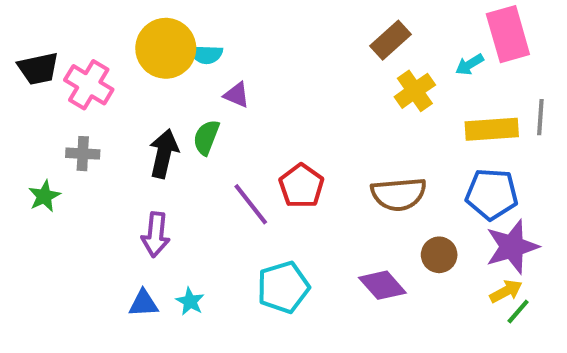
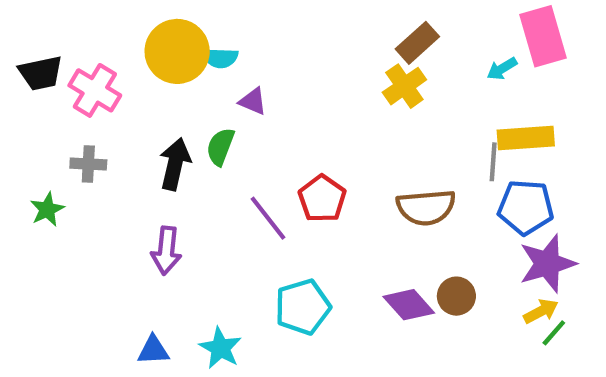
yellow cross: (415, 91) -> (404, 86), moved
gray line: (540, 117) -> (493, 162), moved
brown circle: (439, 255) -> (456, 296), moved
cyan star: (190, 301) -> (220, 348), moved, size x1.4
blue triangle: (143, 303) -> (153, 350), moved

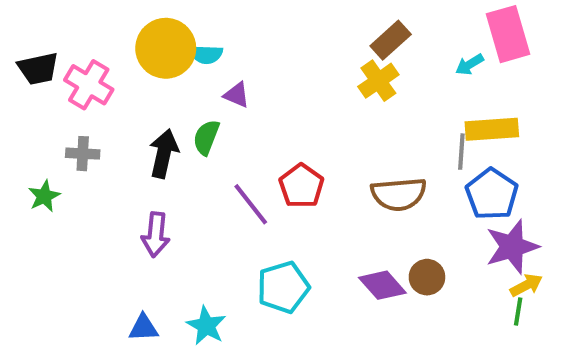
blue pentagon: (526, 207) -> (492, 194), turned 30
yellow arrow: (541, 311) -> (526, 285), moved
green line: (554, 333) -> (518, 312), turned -32

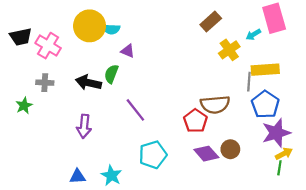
yellow cross: (378, 81) -> (229, 50), moved
black arrow: (164, 154) -> (88, 83), turned -90
red pentagon: (301, 186) -> (195, 121), moved

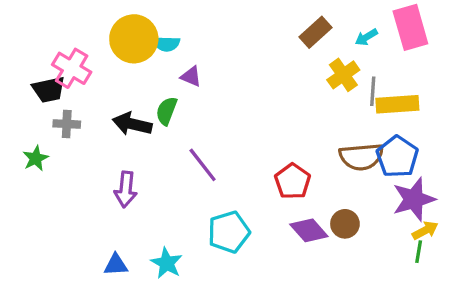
cyan arrow: (253, 35) -> (366, 37), moved
black trapezoid: (21, 37) -> (49, 90), moved
gray line: (249, 82) -> (373, 91), moved
brown semicircle: (215, 104) -> (361, 157), moved

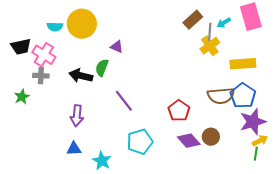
cyan semicircle: (167, 44) -> (55, 27), moved
pink cross: (72, 68) -> (44, 55), moved
black trapezoid: (49, 90) -> (21, 47), moved
gray line: (373, 91) -> (210, 32), moved
blue triangle: (116, 265) -> (74, 149), moved

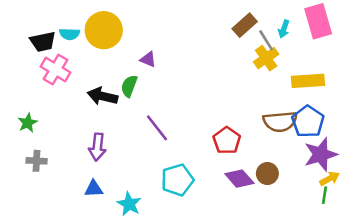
cyan arrow: (224, 23) -> (284, 29), turned -40
gray line: (210, 32) -> (266, 40), turned -36
black trapezoid: (21, 47) -> (43, 42), moved
gray cross: (41, 76) -> (37, 161), moved

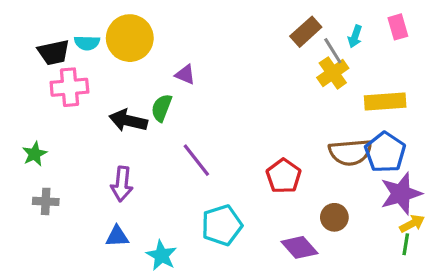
pink rectangle: (318, 21) -> (398, 27), size x0.6
pink cross: (56, 70) -> (69, 87), turned -36
purple diamond: (239, 179) -> (299, 247), moved

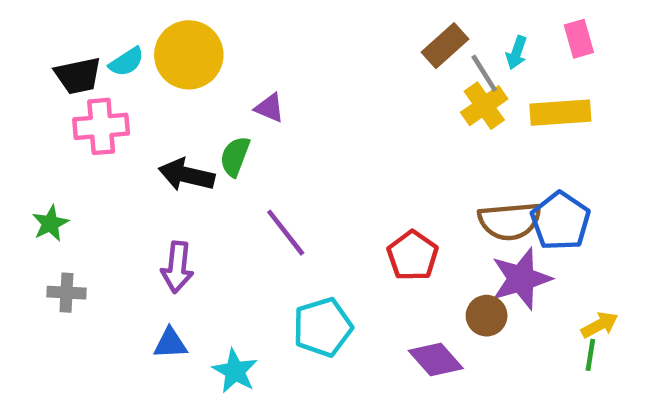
cyan semicircle: (87, 43) -> (126, 62), turned -35
yellow rectangle: (385, 102) -> (560, 113), moved
purple star: (401, 194) -> (521, 279), moved

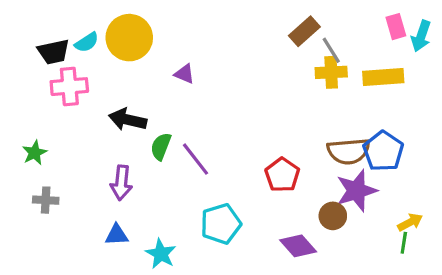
cyan arrow: (517, 53) -> (421, 36), moved, size x1.4
yellow cross: (484, 106) -> (331, 72), turned 32
green semicircle: (235, 156) -> (161, 146), moved

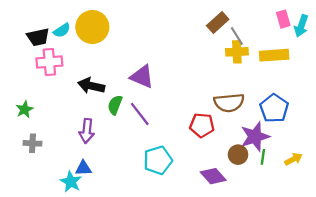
purple triangle: (184, 74) -> (142, 77), moved, size x1.6
brown semicircle: (349, 151) -> (229, 103), moved
red pentagon: (282, 175) -> (202, 125), turned -30
green line: (404, 243) -> (263, 157), moved
cyan star: (161, 254) -> (71, 182), moved

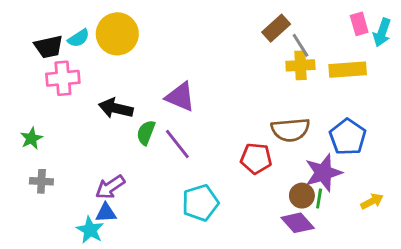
purple arrow: (87, 131) -> (110, 187), moved, turned 50
green line: (263, 157) -> (319, 198), moved
purple diamond: (213, 176) -> (298, 223), moved

